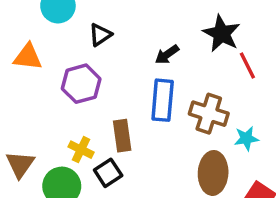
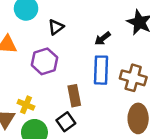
yellow cross: (81, 150) -> (26, 105), moved

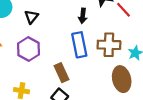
black arrow: (103, 39) -> (83, 16), moved, turned -32

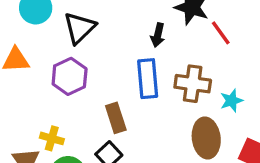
black triangle: (31, 17) -> (79, 28), size x1.5

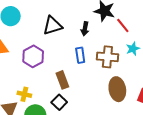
black triangle: (79, 28) -> (53, 26), moved, turned 30
blue rectangle: (148, 79) -> (80, 55), size x0.7
cyan star: (231, 101) -> (133, 49), moved

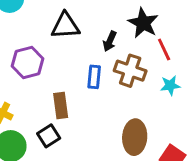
brown cross: (107, 57) -> (130, 71), moved

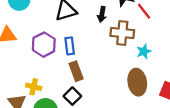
blue rectangle: (94, 77) -> (70, 46), moved
cyan star: (170, 85) -> (144, 51), moved

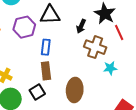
purple hexagon: (44, 45) -> (24, 27), moved
brown ellipse: (137, 82) -> (75, 90), moved

